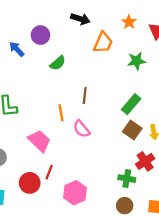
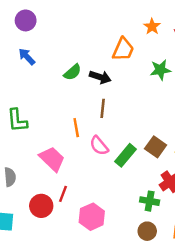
black arrow: (80, 19) -> (100, 77), moved
purple circle: (40, 35) -> (26, 20), moved
green rectangle: (131, 104) -> (126, 155), moved

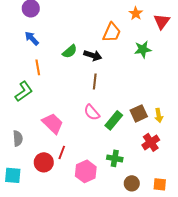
green L-shape: (17, 120) -> (24, 91), turned -120
orange line: (76, 128) -> (38, 67), moved
brown square: (156, 147) -> (139, 113), turned 30
green cross: (150, 201) -> (115, 158), moved

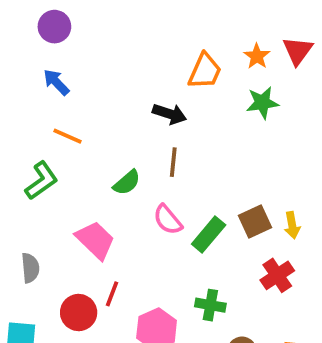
orange star: (136, 13) -> (257, 56), moved
green semicircle: (70, 51) -> (127, 183), moved
orange line: (38, 67) -> (67, 136), turned -56

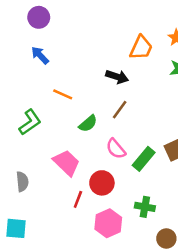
orange line: (67, 136) -> (63, 94), moved
brown line: (173, 162) -> (120, 110), turned 30
red circle: (79, 312) -> (102, 183), moved

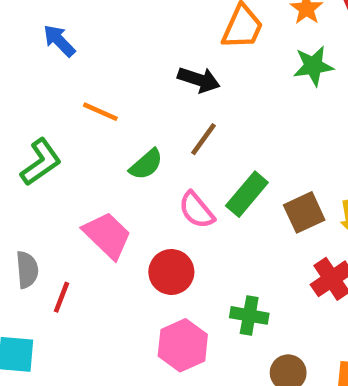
green rectangle: (144, 159) -> (247, 194), moved
red line: (78, 199) -> (61, 297), moved

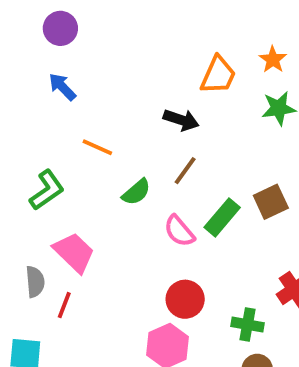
brown square: (304, 212) -> (271, 202), moved
pink trapezoid: (107, 235) -> (74, 252), moved
red circle: (171, 272) -> (185, 299), moved
green cross: (249, 315) -> (247, 325), moved

